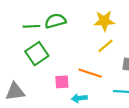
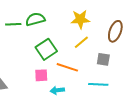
green square: (37, 54) -> (46, 49), moved

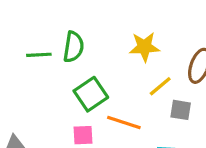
green semicircle: (35, 19) -> (74, 47), turned 114
yellow line: (81, 42) -> (160, 86), moved

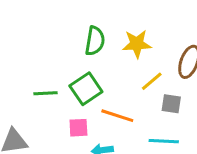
green semicircle: (74, 47) -> (95, 41), moved
green line: (39, 55) -> (45, 93), moved

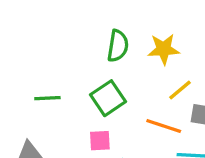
green line: (45, 93) -> (47, 98), moved
orange line: (117, 116) -> (164, 126), moved

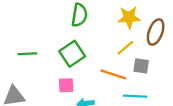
yellow star: (164, 49) -> (129, 17), moved

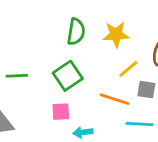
yellow star: (129, 17) -> (116, 34), moved

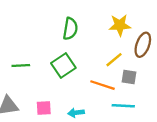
yellow star: (116, 34) -> (120, 25), moved
pink square: (61, 112) -> (44, 108), moved

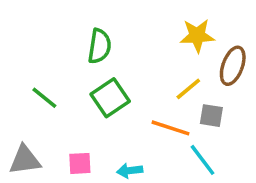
green semicircle: (70, 29) -> (99, 46), moved
green line: (21, 65) -> (44, 98), turned 42
cyan line: (123, 106) -> (202, 160), turned 50

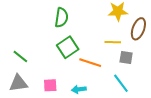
yellow line: (188, 89) -> (113, 42), turned 42
green line: (44, 98) -> (20, 57), moved
orange line: (171, 128) -> (90, 63), moved

